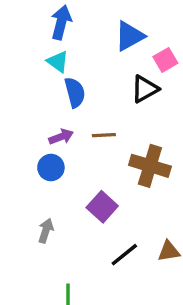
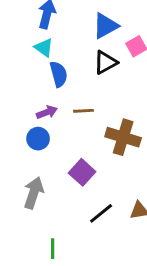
black triangle: (145, 89) -> (105, 62), moved
gray arrow: (46, 231) -> (34, 193), size x1.5

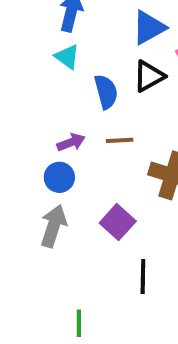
blue semicircle: (59, 74) -> (106, 92), moved
gray arrow: (34, 193) -> (54, 226), moved
black line: (101, 213) -> (143, 277), turned -50

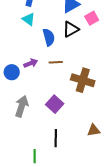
blue circle: (59, 177) -> (12, 72), moved
black line: (143, 277) -> (56, 138), moved

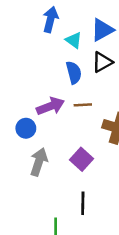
cyan triangle: (29, 19) -> (74, 40), moved
purple arrow: (31, 63) -> (50, 106), size x1.5
blue circle: (12, 72) -> (26, 128), moved

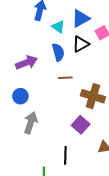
purple arrow: (50, 106) -> (27, 62), moved
purple square: (82, 159) -> (81, 125), moved

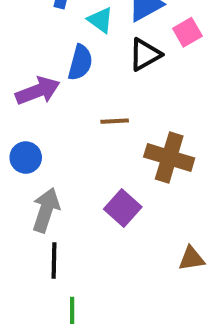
blue semicircle: (58, 52) -> (80, 63), moved, turned 30
purple square: (81, 125) -> (123, 208), moved
black line: (65, 155) -> (54, 261), moved

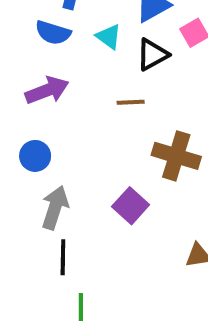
cyan triangle: (100, 20) -> (109, 37), moved
blue semicircle: (80, 63) -> (53, 33), moved, turned 92
brown line: (115, 121) -> (131, 102), moved

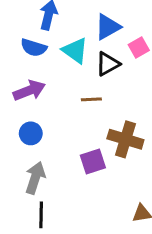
cyan triangle: (109, 37) -> (75, 51), size x1.4
blue circle: (35, 156) -> (31, 133), moved
purple square: (131, 206) -> (93, 162), moved, turned 30

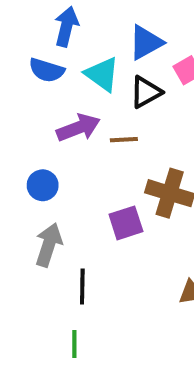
purple arrow: (29, 90) -> (78, 128), moved
black line: (41, 215) -> (82, 286), moved

